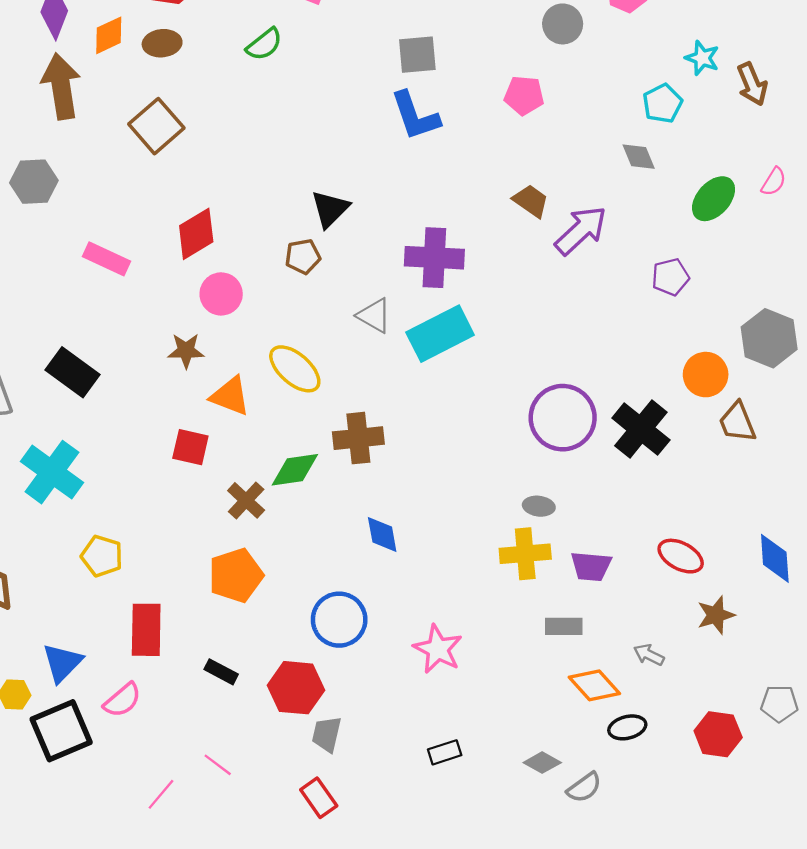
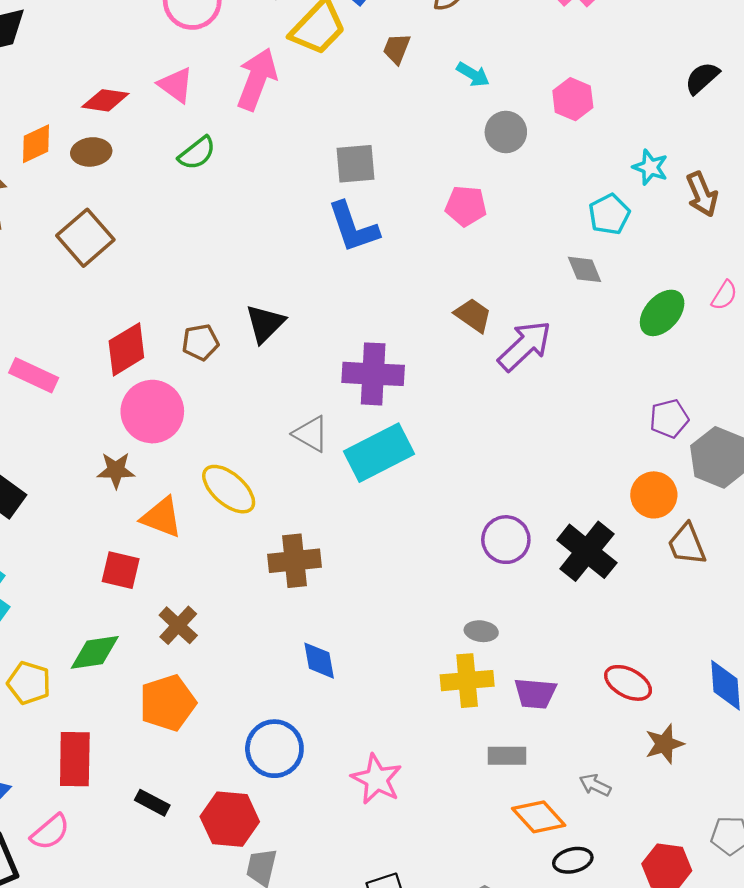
brown pentagon: (303, 257) -> (200, 342), moved
purple pentagon: (670, 277) -> (669, 419), moved
pink circle: (221, 294) -> (152, 412), size x1.4
purple circle: (563, 418) -> (506, 540), size x0.7
green diamond: (295, 470) -> (95, 652), moved

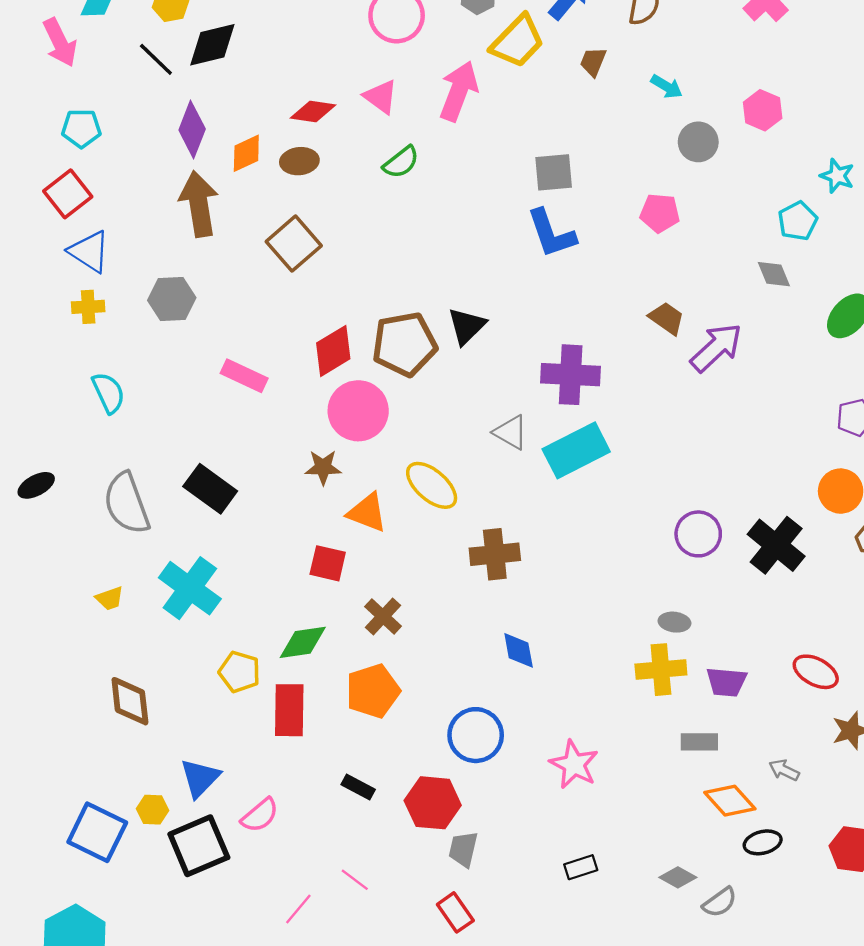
brown pentagon: (200, 342) -> (404, 344), size x1.8
red rectangle: (75, 759) -> (289, 710), moved

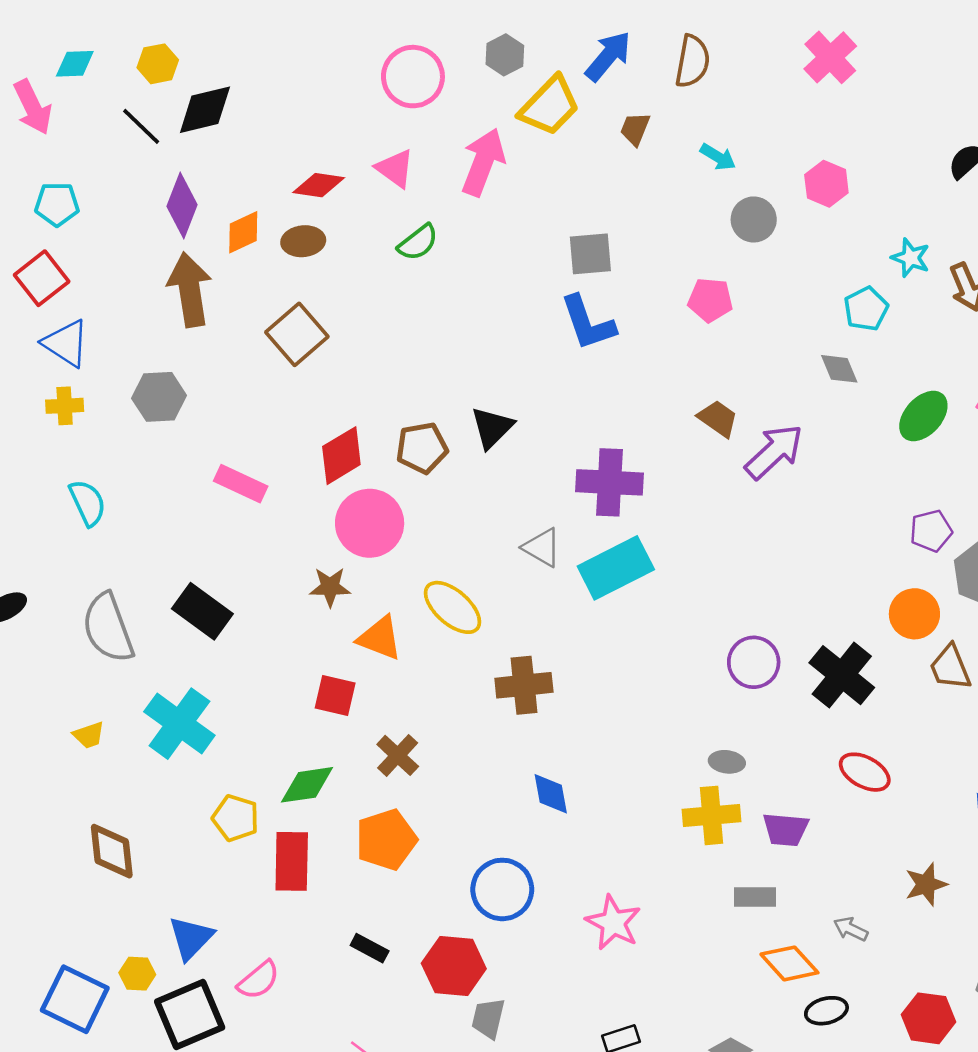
brown pentagon: (404, 344) -> (422, 448), size x0.7
red ellipse: (816, 672) -> (865, 772), moved

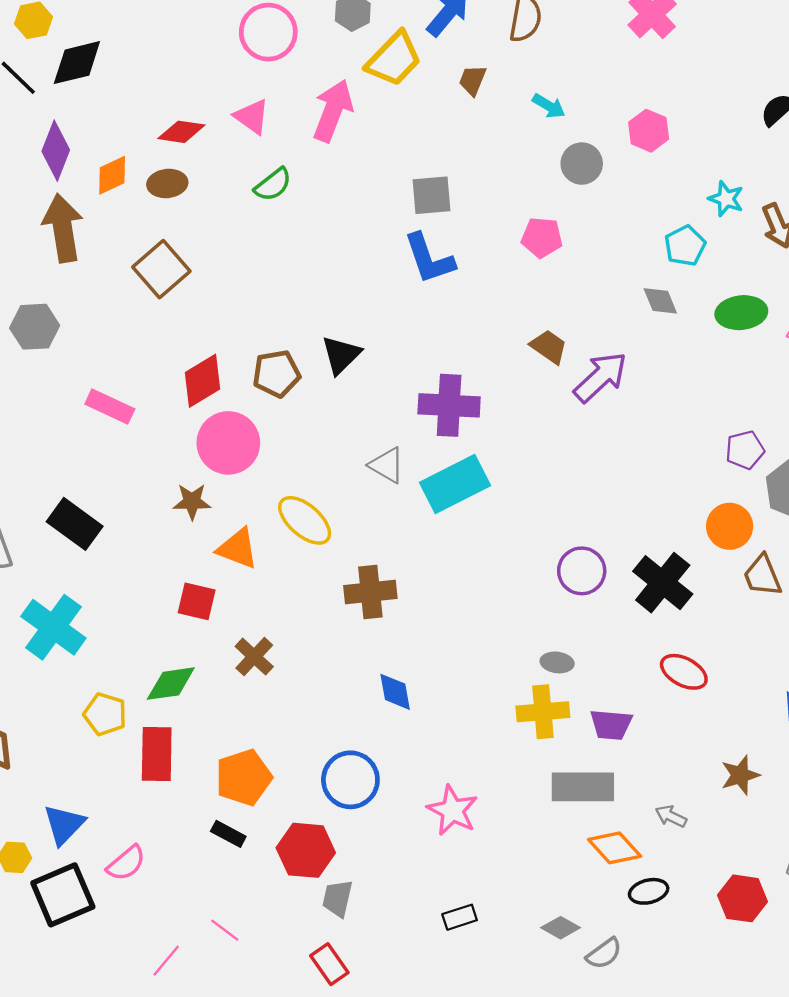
green ellipse: (923, 416) -> (741, 313), moved, turned 42
orange pentagon: (386, 840) -> (244, 777), moved
gray rectangle: (755, 897) -> (583, 787), size x1.6

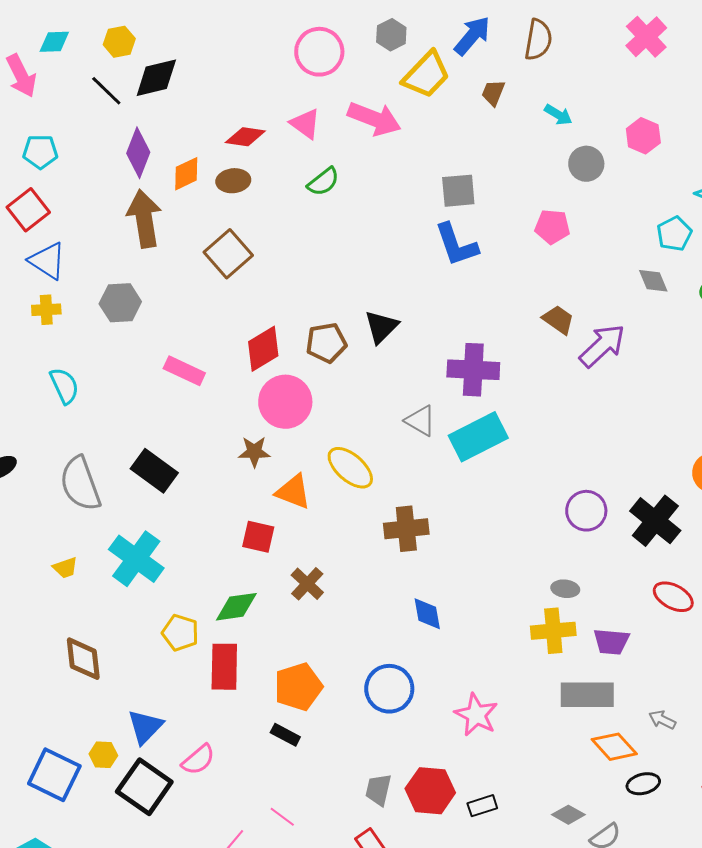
pink arrow: (333, 111) -> (374, 119), turned 90
red hexagon: (306, 850) -> (430, 791), moved
black square: (63, 895) -> (144, 787), turned -32

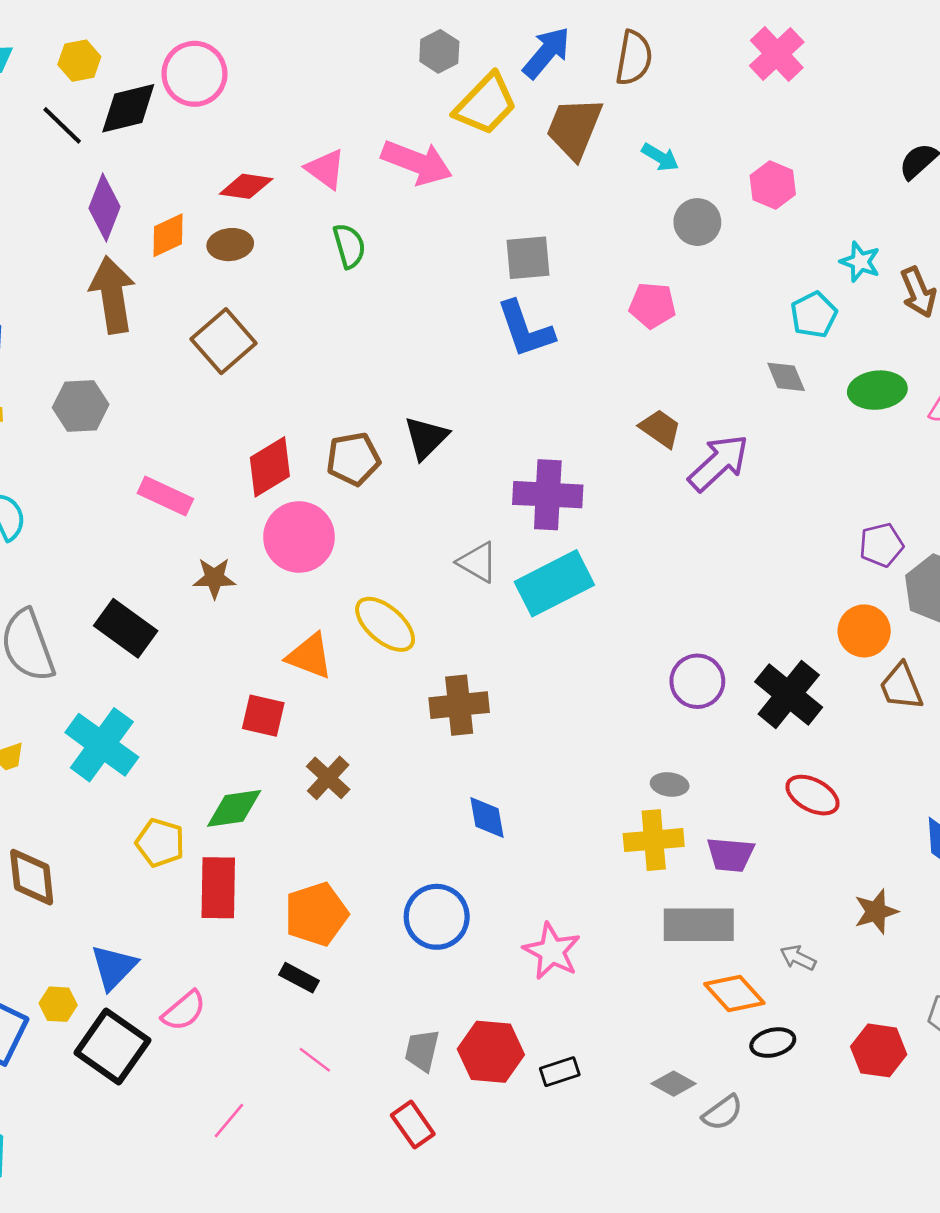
pink circle: (319, 52) -> (194, 74), moved
brown trapezoid: (493, 93) -> (574, 128), size x1.8
green semicircle: (323, 182) -> (349, 246), turned -68
brown star: (254, 452) -> (214, 578), moved
pink line: (282, 817) -> (315, 1060), moved

